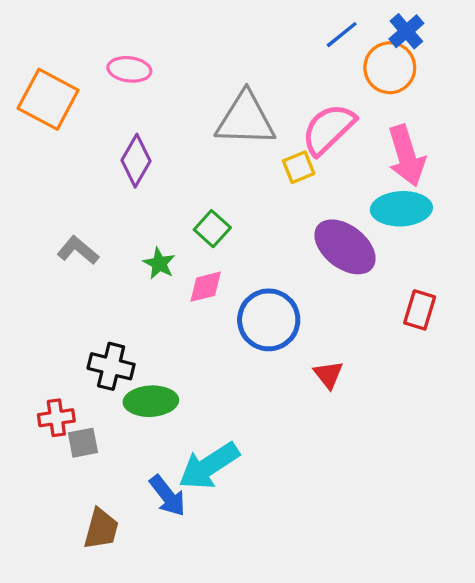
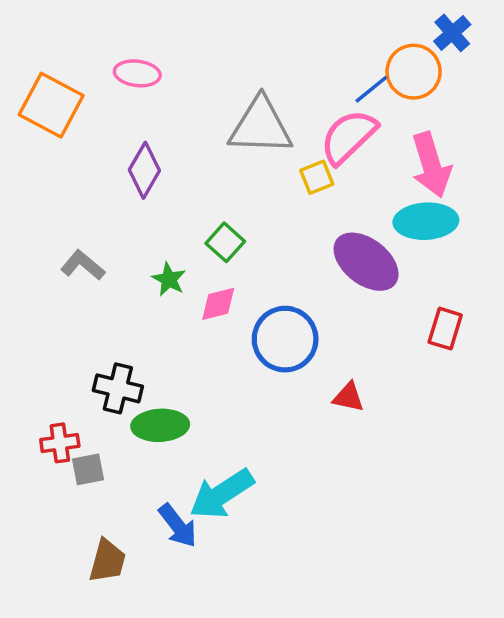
blue cross: (406, 31) -> (452, 33), moved
blue line: (342, 35) -> (371, 89), moved
red triangle: (328, 375) -> (348, 397), turned -40

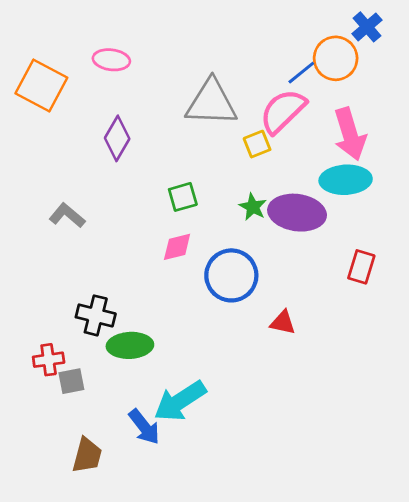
green square: (225, 242) -> (183, 197), turned 32
purple ellipse: (366, 262) -> (297, 213), turned -30
green star: (169, 279) -> (253, 207), moved

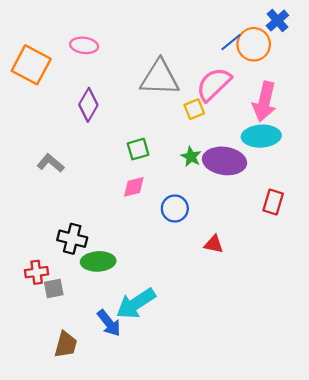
blue line: (301, 73) -> (231, 42), moved
pink arrow: (350, 134) -> (264, 102), turned 30
blue circle: (231, 275) -> (175, 208), size x0.7

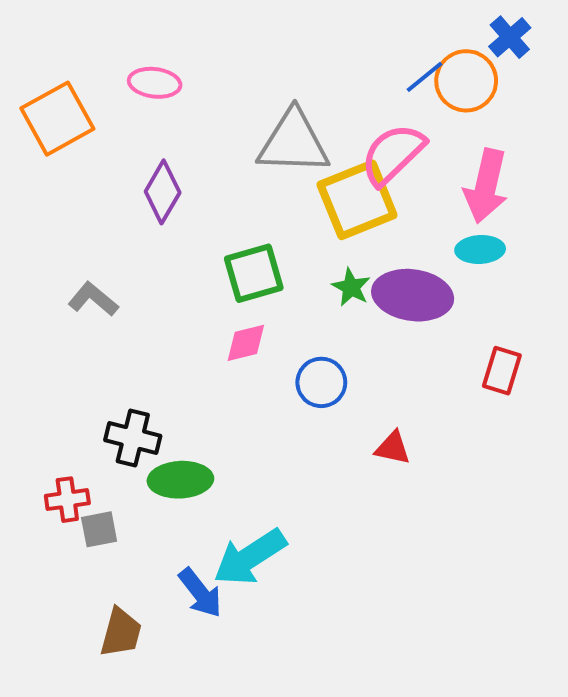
orange square: (31, 65) -> (57, 119), turned 33
yellow square: (194, 109) -> (357, 200), size x2.0
cyan ellipse: (261, 136) -> (480, 249), size x0.7
green square: (138, 149) -> (254, 273), size x1.4

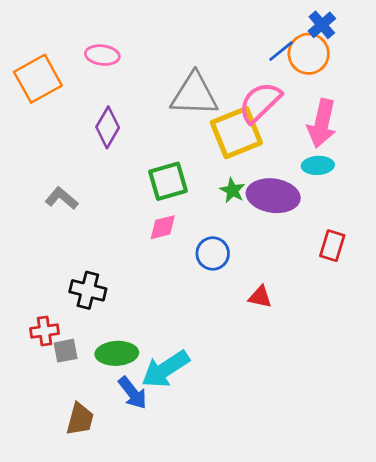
blue cross: (510, 37) -> (322, 25), moved
green ellipse: (180, 480) -> (117, 353), moved

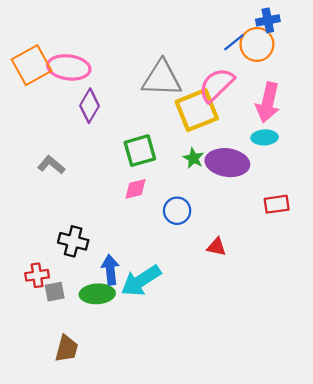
blue cross: (322, 25) -> (268, 20), turned 30
pink ellipse: (102, 55) -> (69, 67), moved, size x1.5
red rectangle: (332, 246) -> (277, 204), turned 65
cyan arrow: (165, 369) -> (141, 281), moved
blue arrow: (133, 393) -> (110, 270), moved, turned -148

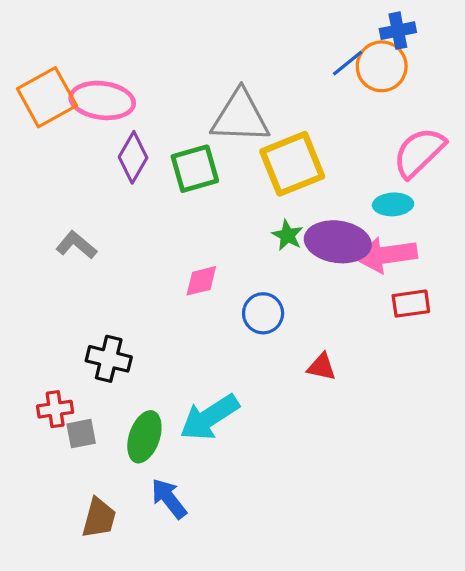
pink semicircle: (216, 85) -> (419, 152), moved
pink arrow: (268, 102) -> (387, 255), moved, turned 69
green square: (140, 151) -> (195, 169), moved
blue arrow: (110, 270) -> (169, 499), moved, turned -32
green ellipse: (97, 294) -> (144, 437), turned -68

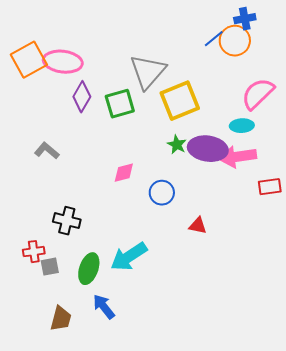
gray triangle: (240, 117) -> (148, 72), turned -51
red rectangle: (411, 304) -> (270, 187), moved

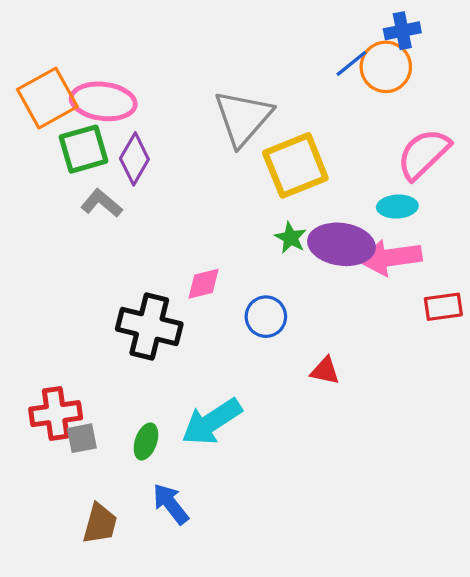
green square: (120, 104) -> (84, 149), moved
gray L-shape: (47, 151) -> (102, 203), moved
black cross: (67, 221) -> (149, 326), moved, size x1.4
red cross: (34, 252) -> (56, 414), size x1.4
green ellipse: (89, 269) -> (146, 441), size x0.7

